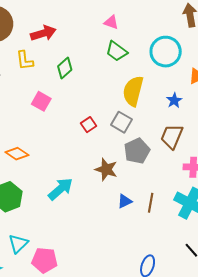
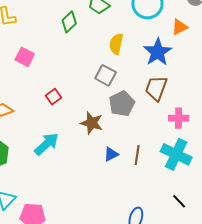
green diamond: (65, 68) -> (69, 22), moved
yellow semicircle: (133, 91) -> (116, 44), size x0.7
blue star: (174, 100) -> (158, 52), size x1.8
red square: (89, 125) -> (53, 97), moved

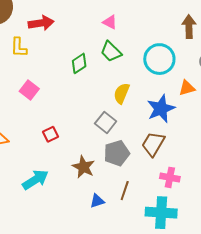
cyan cross: (176, 154) -> (161, 213), turned -32
brown line: (137, 155) -> (125, 191), moved

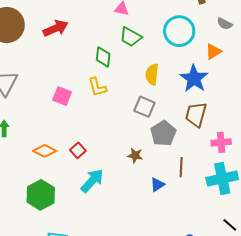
yellow L-shape: (19, 47) -> (97, 87), moved
green diamond: (79, 63) -> (103, 57), turned -35
red square: (51, 134) -> (78, 150), moved
brown star: (83, 167) -> (135, 155), size x0.7

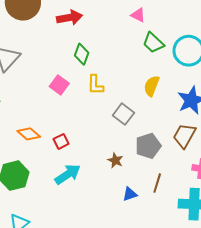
green trapezoid: (131, 37) -> (153, 43), moved
green diamond: (103, 57) -> (82, 54), moved
gray square: (144, 107) -> (123, 114), moved

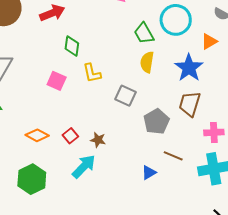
green trapezoid: (153, 43) -> (144, 33), moved, turned 30
brown star: (115, 160) -> (98, 140), moved
brown line: (157, 183) -> (173, 156), turned -72

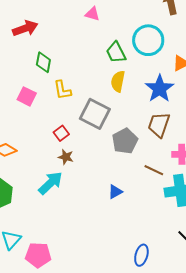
gray square: (125, 96) -> (95, 114), size x1.4
red square: (70, 136) -> (61, 133), moved
brown line: (173, 156) -> (154, 170), moved

